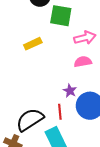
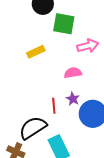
pink semicircle: (83, 62) -> (73, 73), moved
red line: (60, 112) -> (54, 106), moved

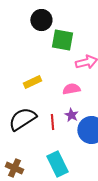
yellow rectangle: (36, 52) -> (32, 82), moved
black semicircle: (33, 128) -> (22, 119), moved

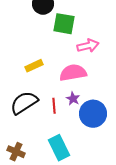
pink semicircle: (71, 89) -> (73, 73), size x1.5

